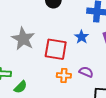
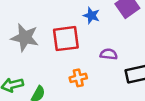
orange cross: (64, 75) -> (78, 78), moved

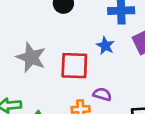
purple semicircle: (109, 54) -> (102, 94), moved

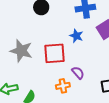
purple semicircle: (102, 94) -> (78, 73), turned 40

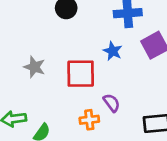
gray star: (21, 51) -> (34, 67), size x0.7

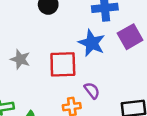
blue star: (113, 51) -> (92, 43), size x1.5

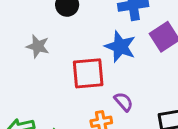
gray star: (20, 59) -> (38, 46), moved

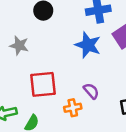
red square: (88, 73) -> (43, 84), moved

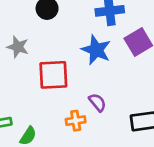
red square: (43, 84) -> (53, 75), moved

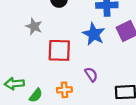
orange cross: (76, 121) -> (64, 90), moved

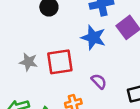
gray star: (34, 26) -> (28, 62), moved

